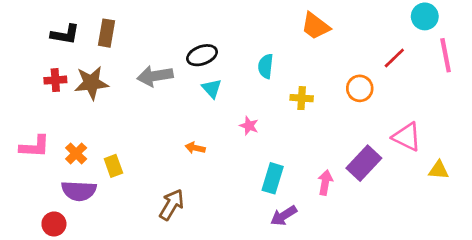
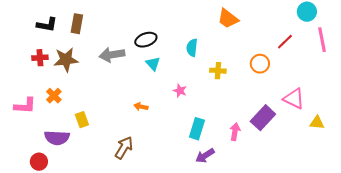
orange cross: (76, 153) -> (54, 96), moved

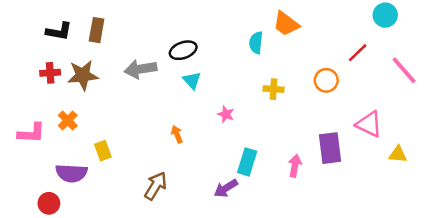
pink line: (322, 40) -> (404, 70), moved, turned -30
cyan semicircle: (192, 48) -> (256, 43), moved
orange arrow: (141, 107) -> (177, 134), turned 56
purple rectangle: (263, 118) -> (330, 148), turned -50
purple arrow: (205, 156) -> (226, 188), moved

